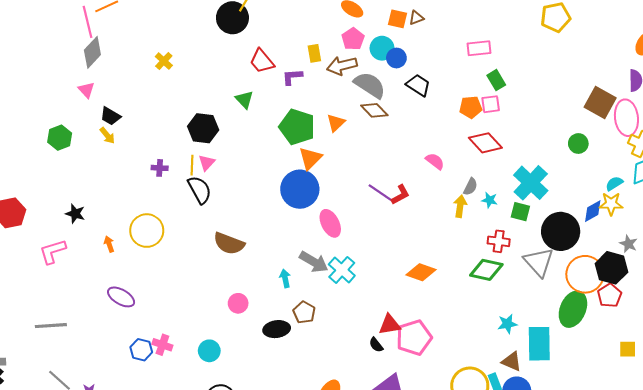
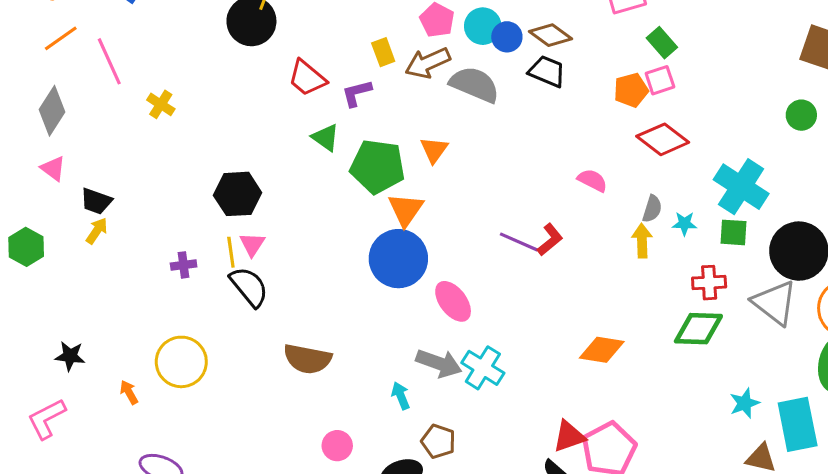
pink line: (87, 22) -> (109, 61), moved
green triangle: (244, 100) -> (326, 138), moved
brown diamond: (374, 110) -> (551, 35), moved
yellow arrow: (107, 135) -> (97, 231), turned -96

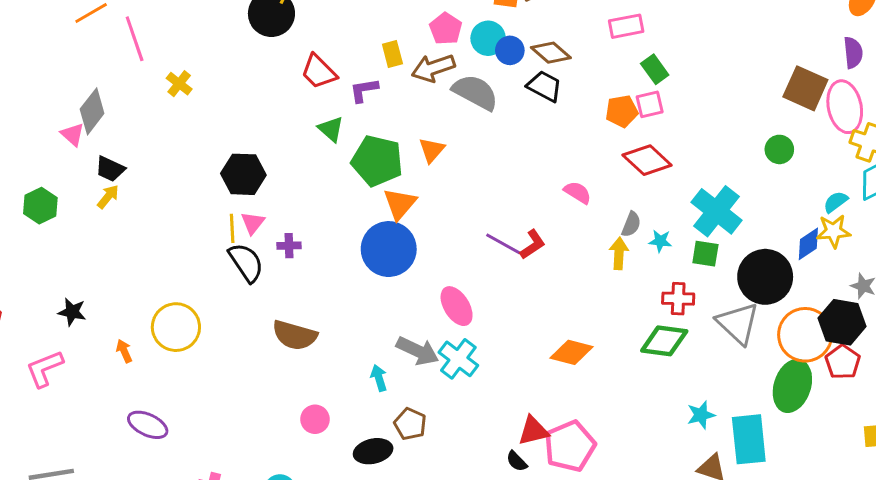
gray diamond: (52, 111) -> (92, 111), moved
purple cross: (184, 265) -> (289, 246), moved
pink ellipse: (453, 301) -> (457, 306), moved

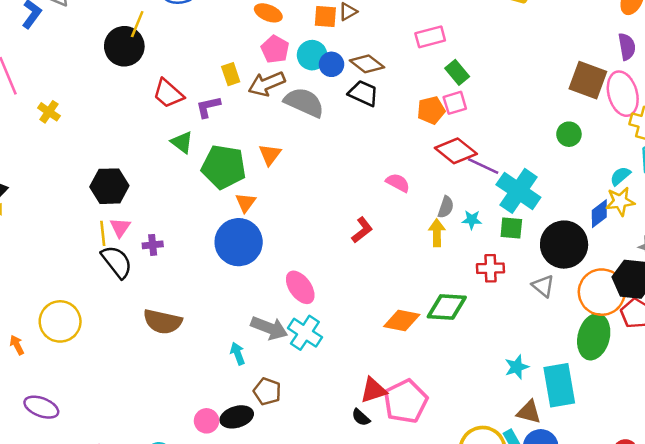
orange triangle: (400, 204) -> (246, 203), size x0.7
purple line: (503, 244) -> (483, 166), moved
gray triangle: (738, 323) -> (543, 286), size x0.6
green diamond: (664, 341) -> (447, 307), moved
pink circle: (315, 419) -> (207, 421), moved

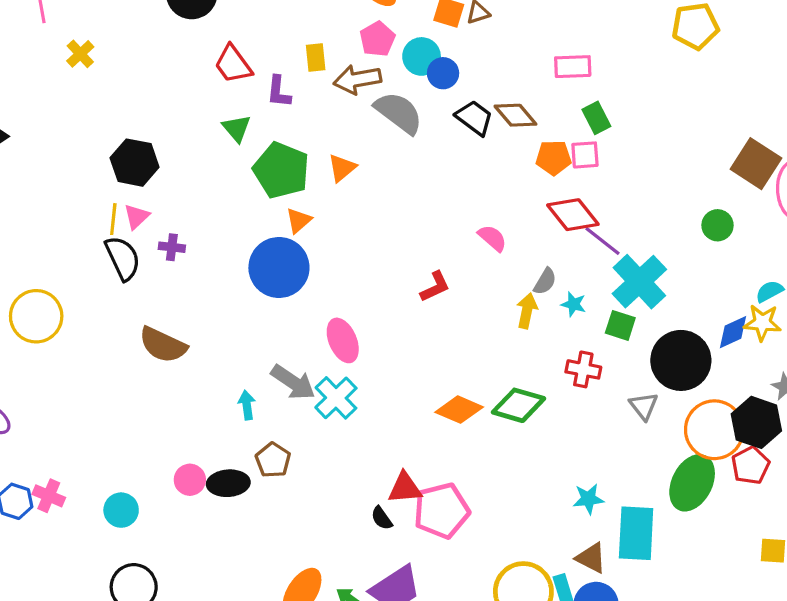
brown diamond: (367, 64) -> (515, 115), moved
purple L-shape: (208, 107) -> (279, 92), turned -84

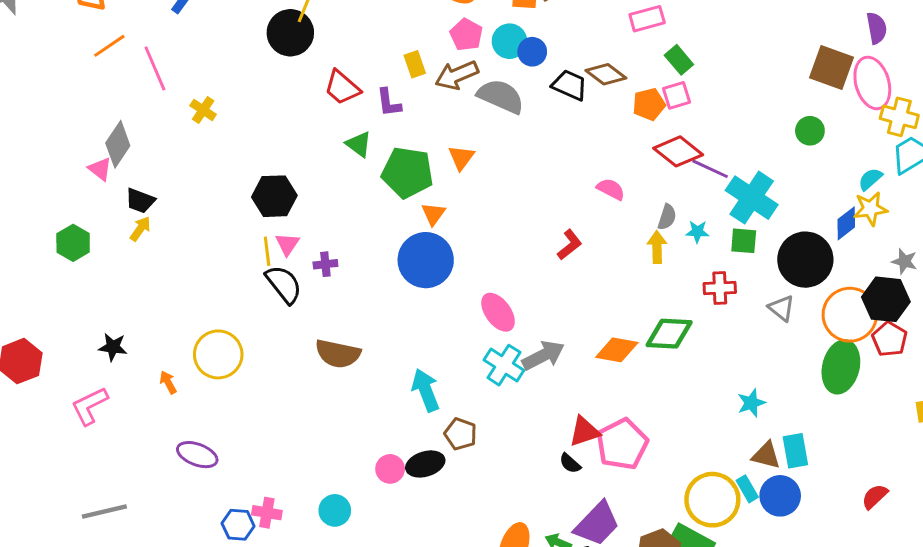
gray arrow: (293, 382) -> (543, 355), moved, turned -48
cyan arrow: (247, 405) -> (426, 390), size x1.6
cyan rectangle: (636, 533) -> (795, 451), moved, size x0.7

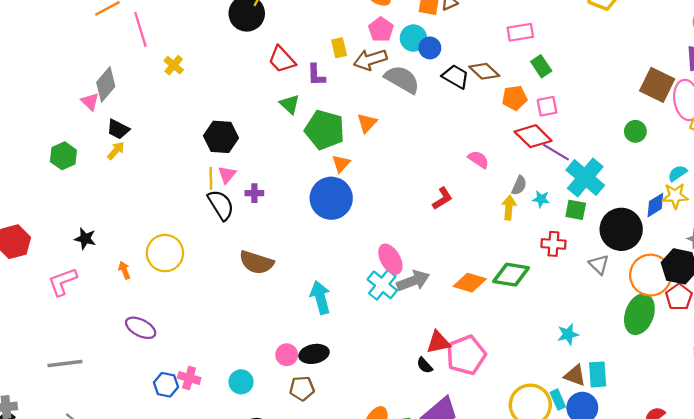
pink square: (676, 95) -> (547, 106), moved
pink ellipse: (498, 312) -> (390, 259), moved
brown pentagon: (461, 434) -> (302, 388), moved, turned -30

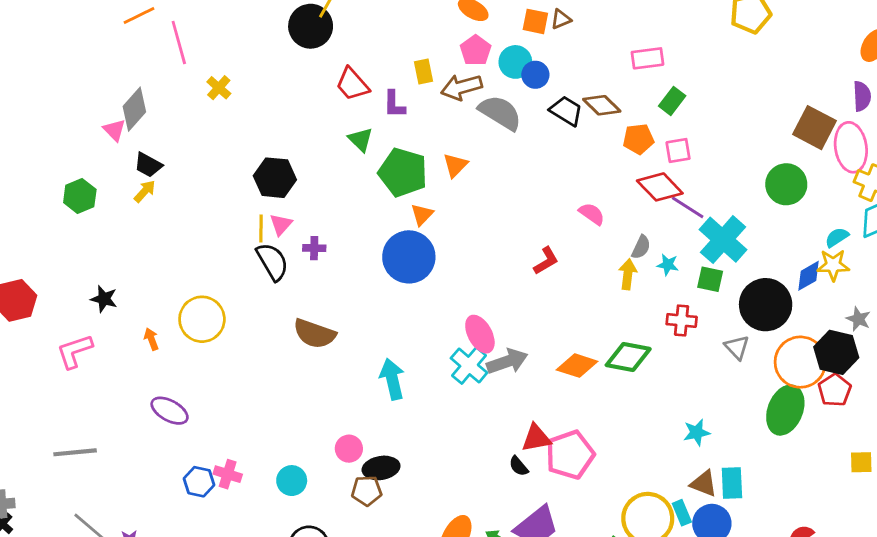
green rectangle: (541, 66) -> (672, 101), turned 70
green circle: (635, 131) -> (786, 184), size x1.5
black ellipse: (314, 354) -> (381, 468), moved

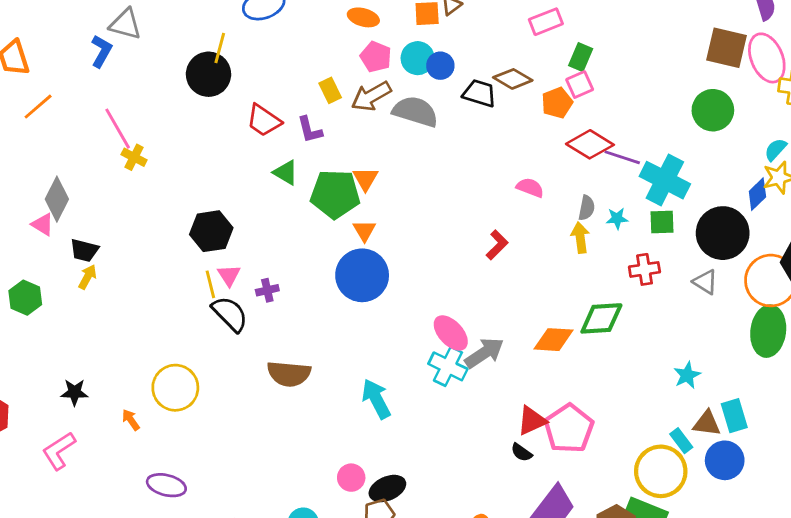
pink line: (179, 42) -> (118, 129), moved
pink square: (678, 151) -> (580, 85), moved
orange triangle: (455, 165) -> (365, 179), moved
cyan rectangle: (682, 513) -> (681, 441), moved

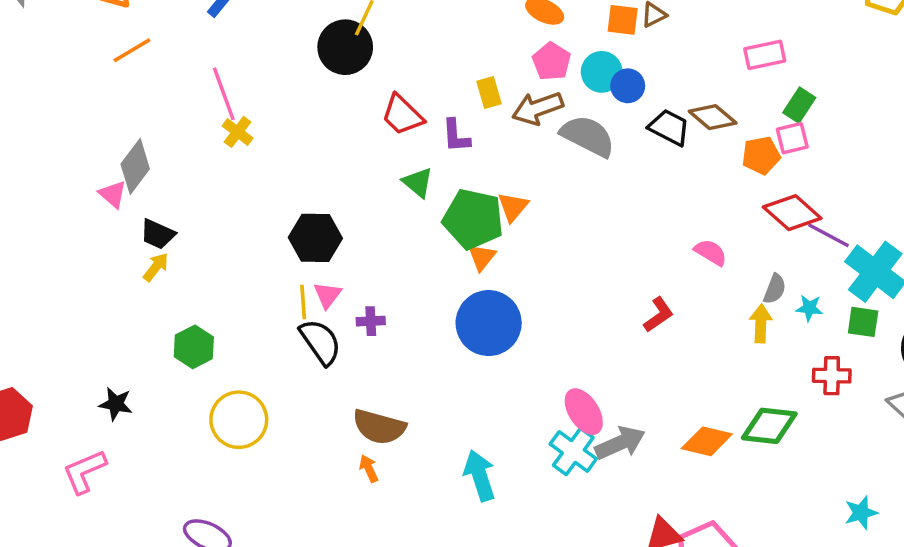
orange triangle: (364, 231) -> (482, 257), moved
green hexagon: (25, 298) -> (194, 347), moved
orange arrow: (131, 420) -> (369, 468), moved

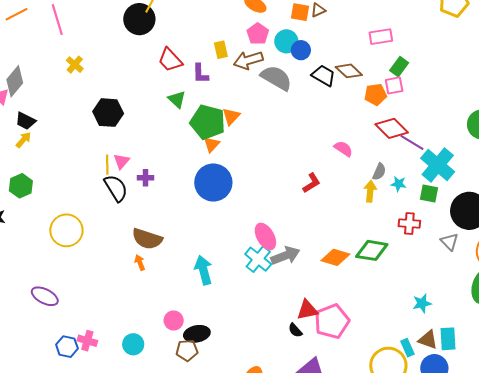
pink line: (224, 94) -> (57, 20), moved
black hexagon: (315, 238) -> (108, 113), moved
green hexagon: (194, 347) -> (21, 186), moved

